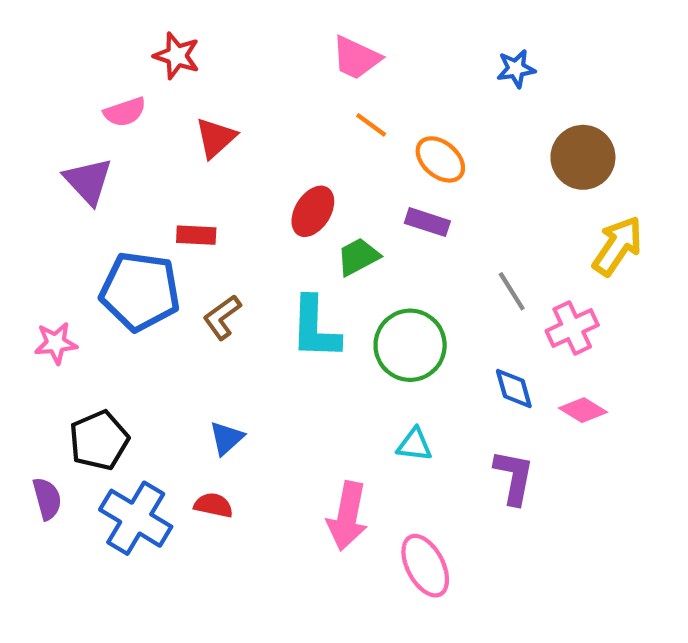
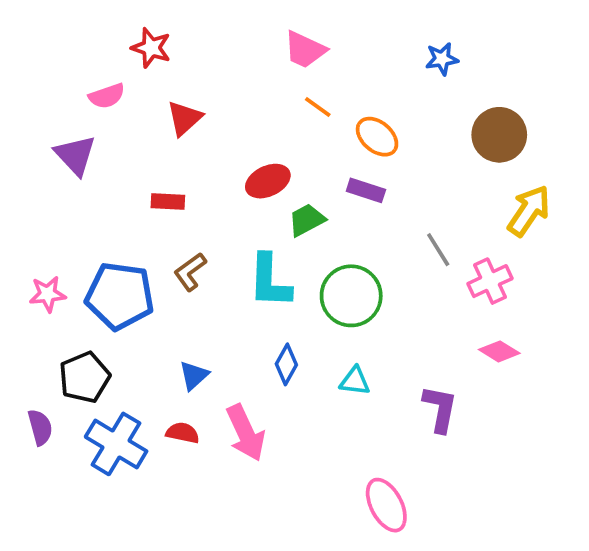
red ellipse: (313, 211) -> (268, 181), turned 33
blue pentagon: (140, 291) -> (120, 296), moved
blue diamond: (514, 388) -> (286, 364), moved, turned 45
pink arrow: (347, 516) -> (246, 433), moved, turned -36
pink ellipse: (425, 566) -> (386, 505), moved

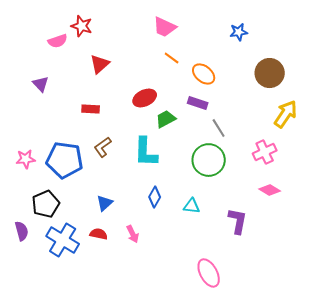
pink semicircle: (107, 96) -> (58, 41), moved
purple triangle: (75, 155) -> (41, 84), size x0.7
gray line: (438, 250) -> (219, 128), moved
green circle: (351, 296) -> (209, 160), moved
pink arrow: (246, 433) -> (133, 234), size x0.6

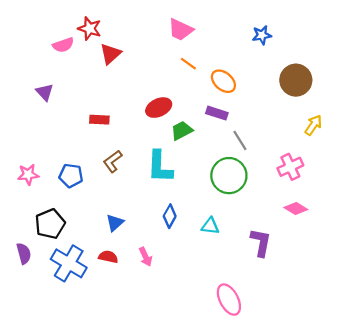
red triangle: (100, 64) -> (110, 54), moved
yellow arrow: (286, 114) -> (313, 125), size x0.7
blue pentagon: (65, 160) -> (71, 176), size x0.6

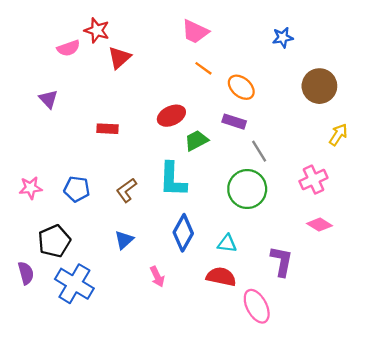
brown L-shape: (113, 161) -> (126, 190), moved
blue diamond: (170, 216) -> (183, 233), size x1.4
red semicircle: (108, 257) -> (221, 277), moved, size x1.4
pink ellipse: (229, 300) -> (257, 306), moved

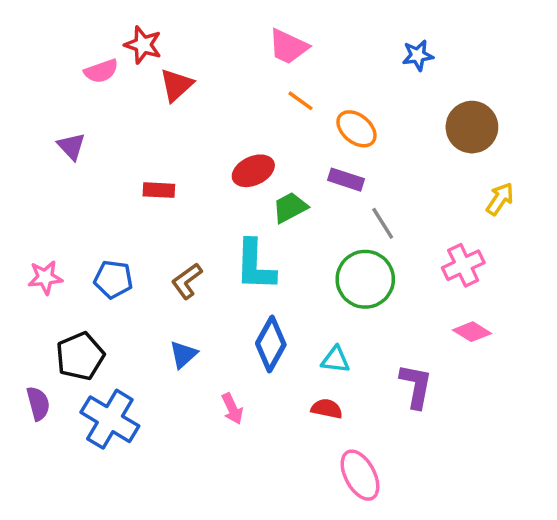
red semicircle: (221, 277) -> (327, 409), size x0.7
pink ellipse: (257, 306) -> (360, 475), moved

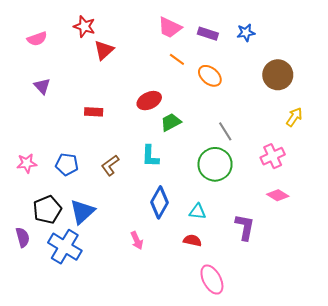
pink semicircle: (101, 71) -> (37, 39), moved
purple rectangle: (346, 180) -> (208, 34), moved
cyan L-shape: (255, 265) -> (150, 156), size x0.7
blue triangle: (183, 354) -> (82, 212), moved, size x1.5

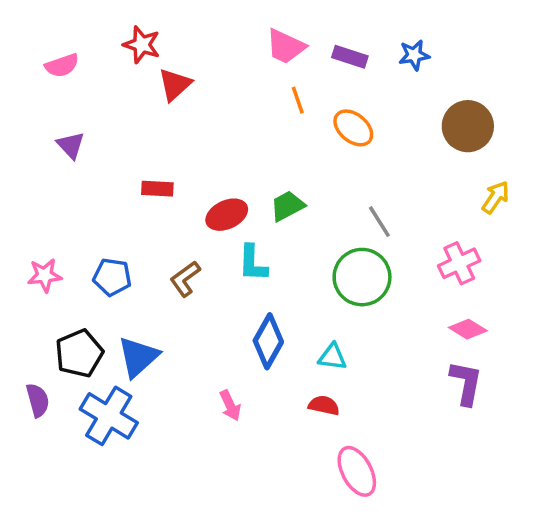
orange line: (177, 59) -> (298, 100), turned 35
red ellipse: (149, 101) -> (227, 215), moved
purple L-shape: (245, 227) -> (466, 383), moved

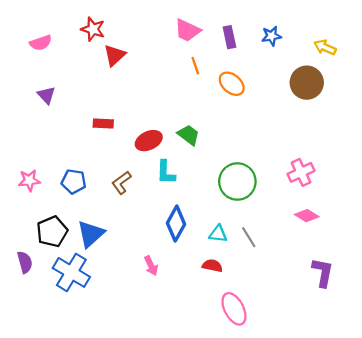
purple rectangle: (350, 57) -> (229, 37), turned 60
yellow arrow: (496, 197) -> (325, 47), moved, turned -100
green trapezoid: (287, 206) -> (188, 135), turned 65
gray line: (379, 222) -> (249, 237), moved
purple L-shape: (466, 383) -> (323, 272), moved

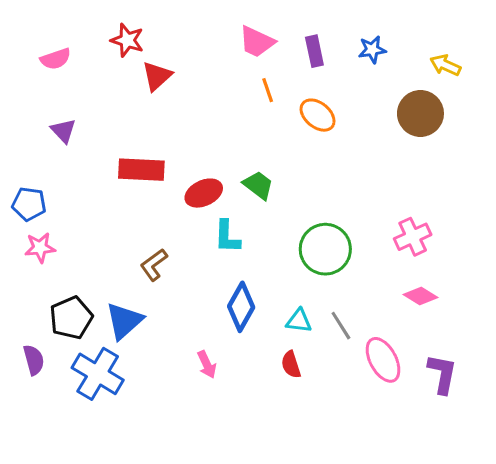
red rectangle: (103, 124) -> (141, 170), size x1.6
blue pentagon: (74, 182) -> (29, 204), moved
brown L-shape: (121, 183) -> (154, 265), moved
red semicircle: (212, 266) -> (291, 365), turned -120
pink ellipse: (234, 309) -> (383, 360), moved

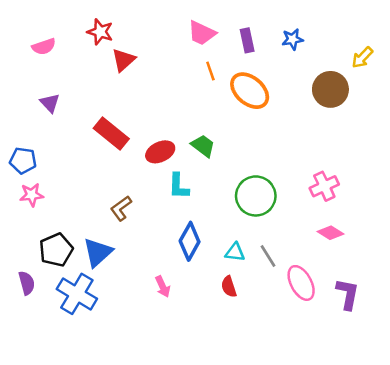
yellow arrow: (445, 65) -> (362, 58), moved, turned -70
orange ellipse: (318, 115) -> (250, 91), size x1.4
red rectangle: (141, 170) -> (111, 134), turned 36

